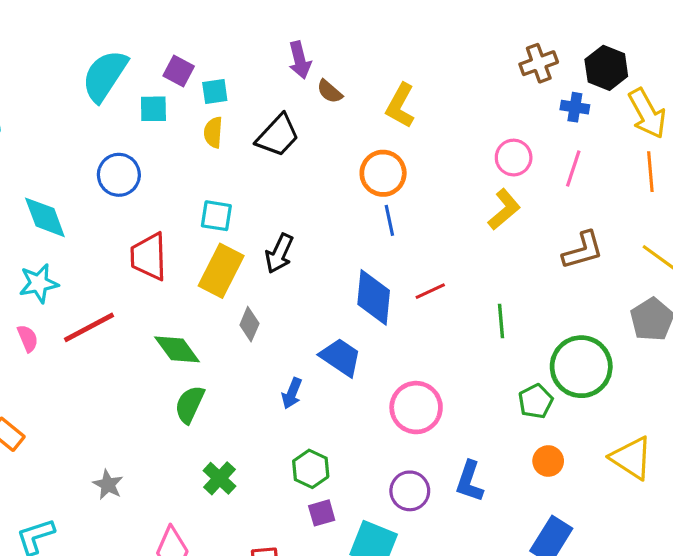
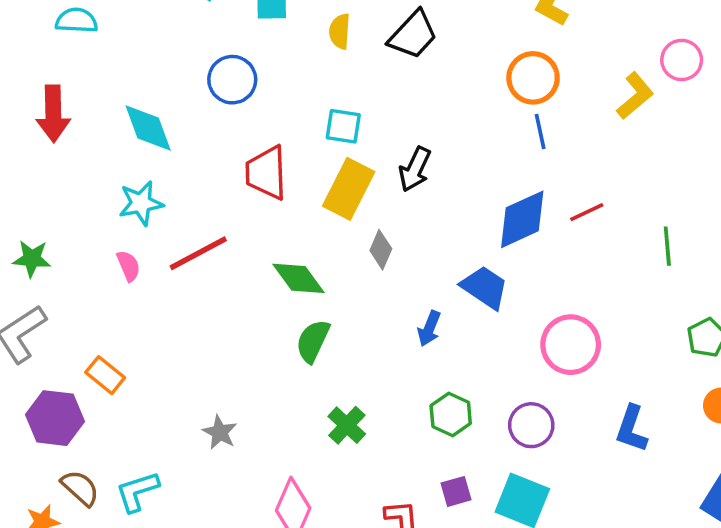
yellow L-shape: (504, 209) -> (635, 96), moved
blue diamond: (374, 297) -> (522, 219), turned 60
purple circle: (410, 491) -> (531, 425), moved
purple square: (322, 513) -> (456, 491), moved

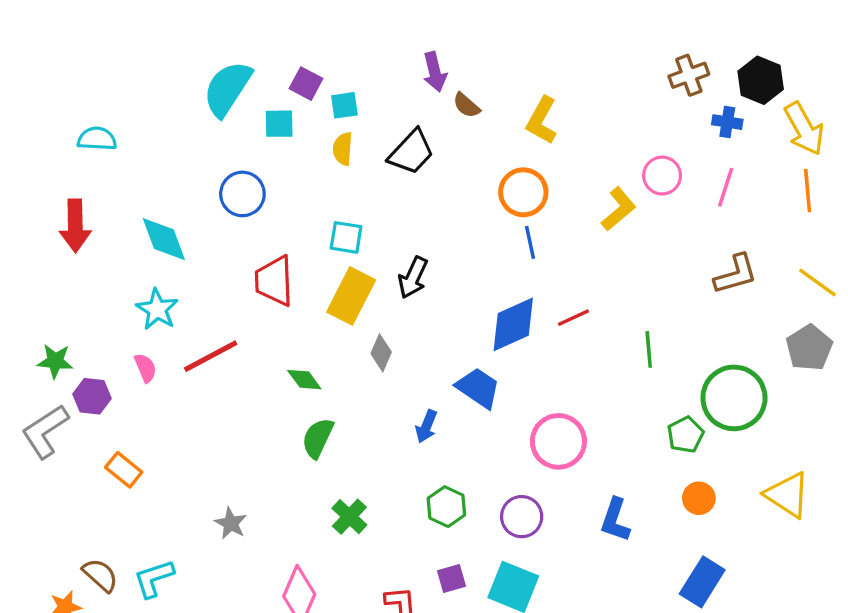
cyan star: (141, 203) -> (157, 309), turned -30
green diamond: (299, 278) -> (304, 380), size x0.7
purple hexagon: (55, 418) -> (92, 396), moved, size x0.7

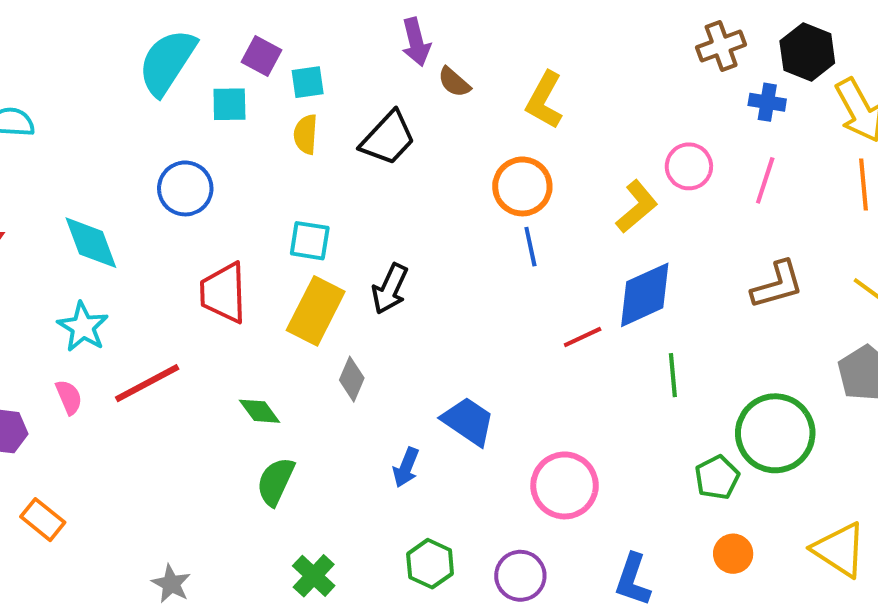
blue diamond: (513, 324) -> (645, 295), moved

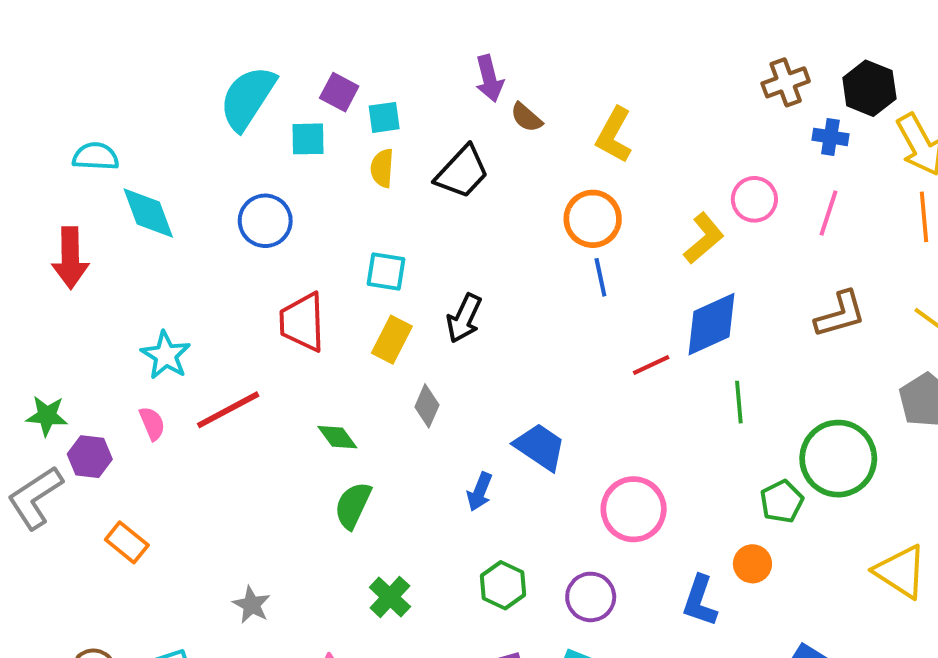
cyan diamond: (91, 243) -> (148, 213), moved
yellow rectangle: (316, 311) -> (392, 340), size x0.7
orange circle: (733, 554) -> (752, 564), moved

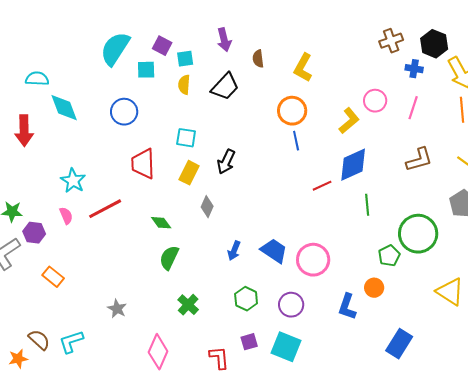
purple arrow: (489, 78) -> (224, 40), moved
brown semicircle: (526, 117) -> (258, 59), turned 42
blue trapezoid: (540, 447) -> (274, 251), moved

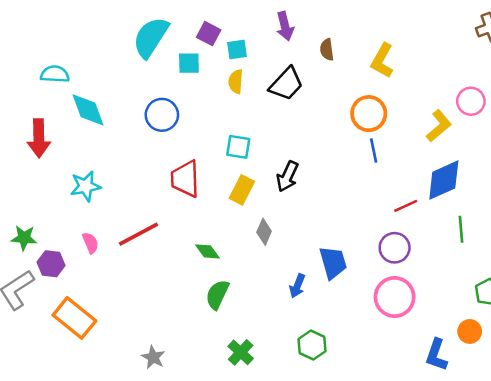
cyan star: (73, 181) -> (86, 186), moved, turned 30
blue trapezoid: (274, 251) -> (333, 263), moved, turned 40
orange rectangle: (53, 277) -> (74, 318), size x1.6
purple circle: (291, 305) -> (395, 248), moved

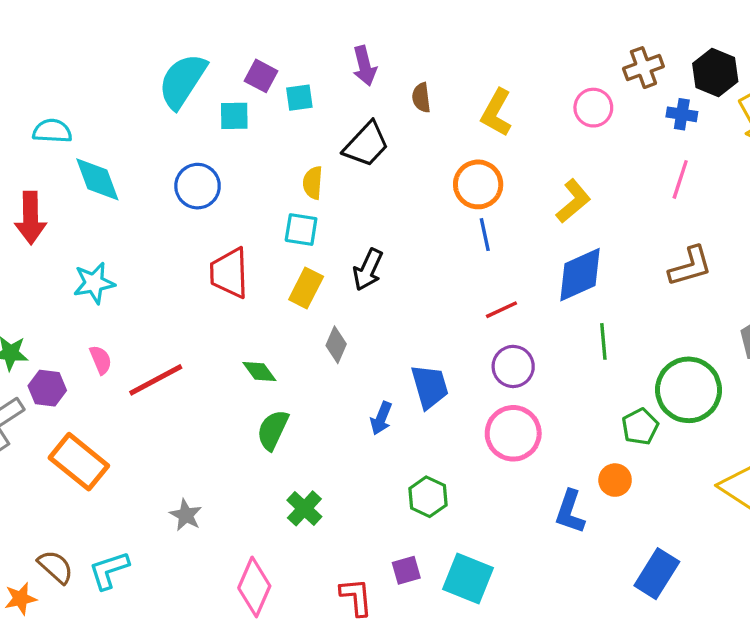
yellow semicircle: (236, 82) -> (313, 183), moved
pink circle: (471, 101) -> (593, 108), moved
red line: (406, 206) -> (501, 310), moved
red line: (138, 234) -> (156, 380), moved
green hexagon: (312, 345) -> (428, 497), moved

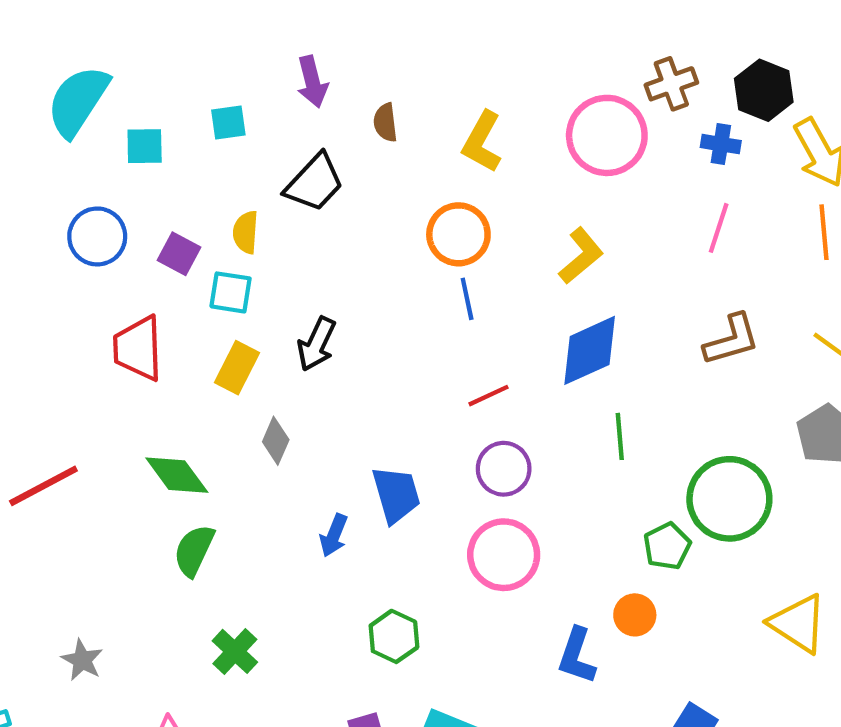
purple square: (261, 76) -> (179, 254), moved
pink circle: (593, 108) -> (607, 135), size x1.6
green diamond: (259, 371) -> (177, 475), size x1.4

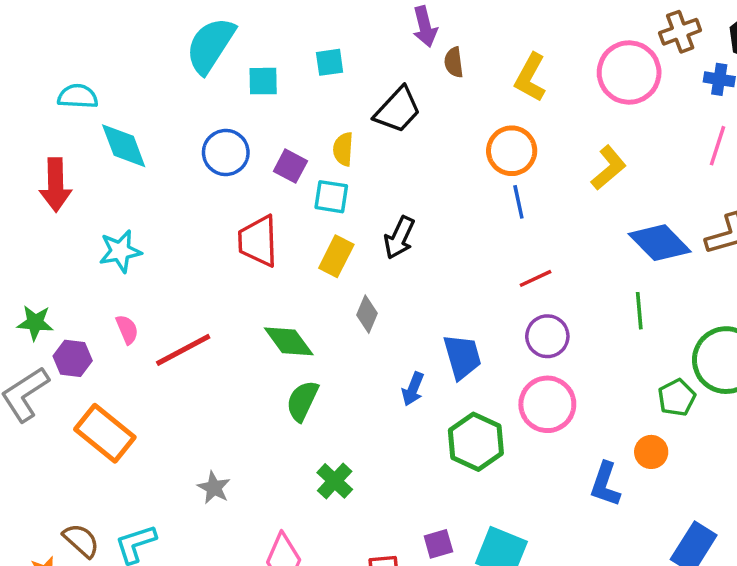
purple arrow: (312, 82) -> (425, 27), moved
blue diamond: (590, 350) -> (660, 243), moved, turned 70
green hexagon: (394, 636) -> (476, 442), moved, size x1.4

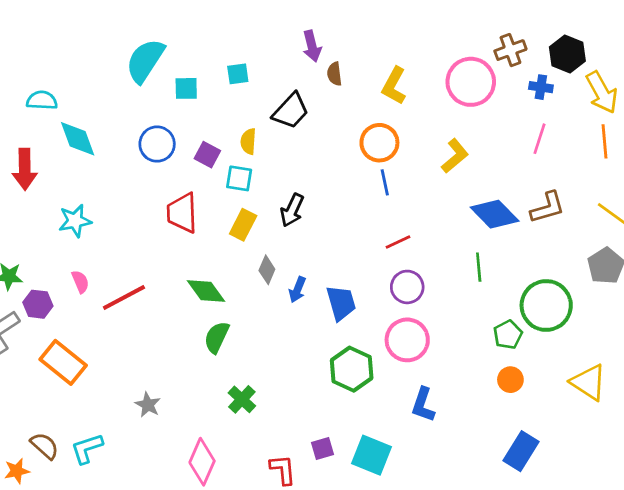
blue arrow: (413, 389) -> (297, 290), moved
orange circle: (651, 452) -> (510, 380), moved
blue L-shape: (605, 484) -> (423, 405), moved

